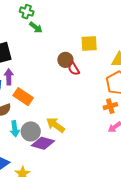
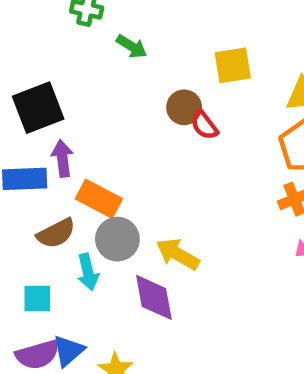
green arrow: (36, 27) -> (132, 46), moved
gray circle: (31, 131) -> (117, 239), moved
purple diamond: (43, 143) -> (154, 297), turned 70

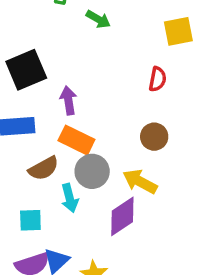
brown circle: (184, 107) -> (154, 137), moved
red semicircle: (204, 125) -> (158, 79), turned -130
purple arrow: (62, 158) -> (68, 100), moved
purple diamond: (154, 297) -> (122, 216), turned 69

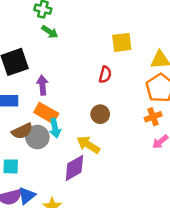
green arrow: (98, 19) -> (50, 32), moved
gray circle: (92, 171) -> (37, 137), moved
cyan arrow: (70, 198) -> (55, 128), moved

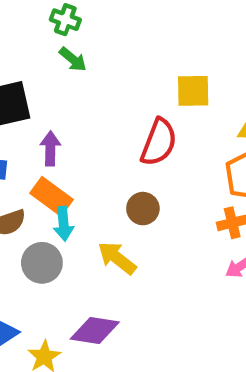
red semicircle: (105, 75) -> (159, 142), size x1.6
gray circle: (37, 137) -> (42, 263), moved
purple diamond: (74, 168) -> (95, 331), moved, turned 32

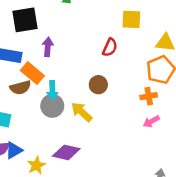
red semicircle: (159, 142) -> (110, 47), size x0.7
orange rectangle: (52, 196) -> (32, 73), moved
gray circle: (42, 263) -> (52, 106), moved

